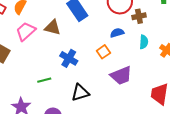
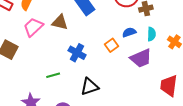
blue semicircle: (117, 33) -> (129, 32), moved
purple trapezoid: (121, 76) -> (141, 58), moved

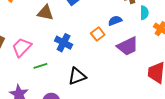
pink trapezoid: (33, 27) -> (22, 47), moved
cyan semicircle: (152, 34) -> (144, 13), moved

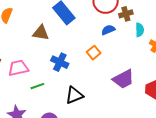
blue semicircle: (115, 21) -> (108, 30), moved
purple trapezoid: (128, 46) -> (123, 79), moved
pink trapezoid: (22, 47) -> (18, 68), turned 35

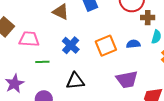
blue semicircle: (108, 30) -> (133, 44), moved
orange square: (94, 53) -> (106, 46), size x1.5

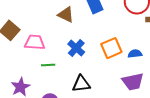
blue semicircle: (133, 44) -> (135, 54), moved

